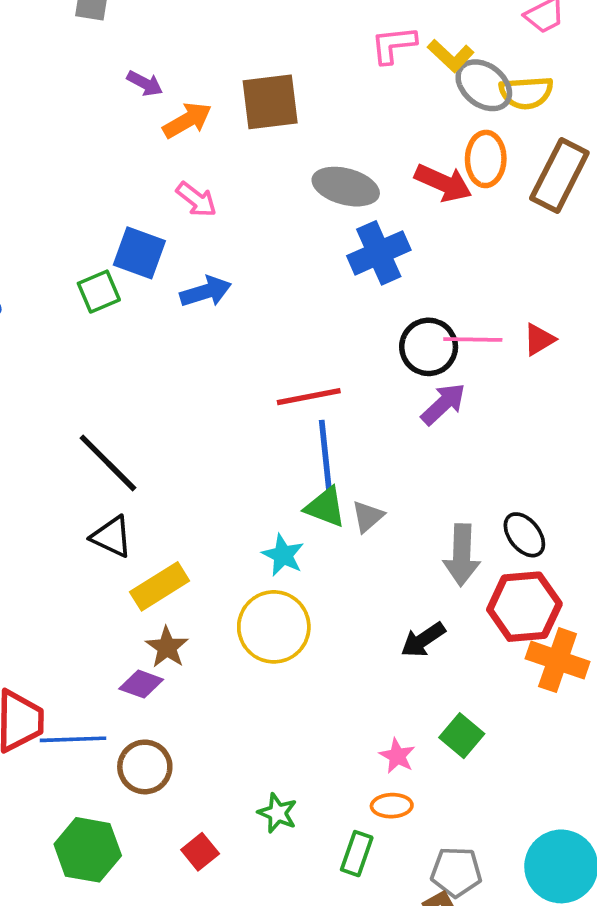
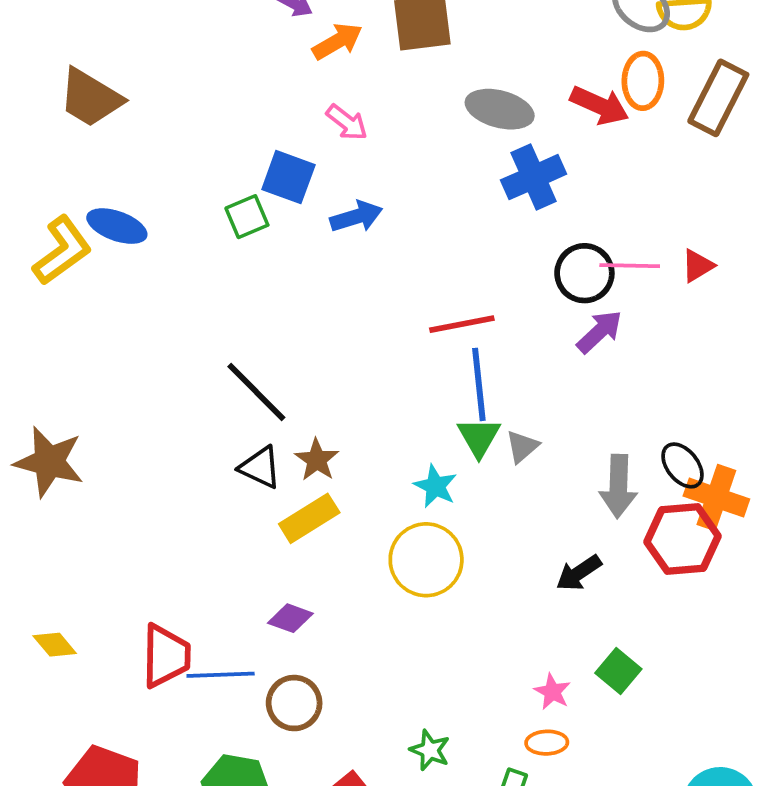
green triangle: (325, 507) -> (479, 437), turned 39
brown star: (167, 647) -> (317, 460), moved
orange cross: (558, 660) -> (716, 498), moved

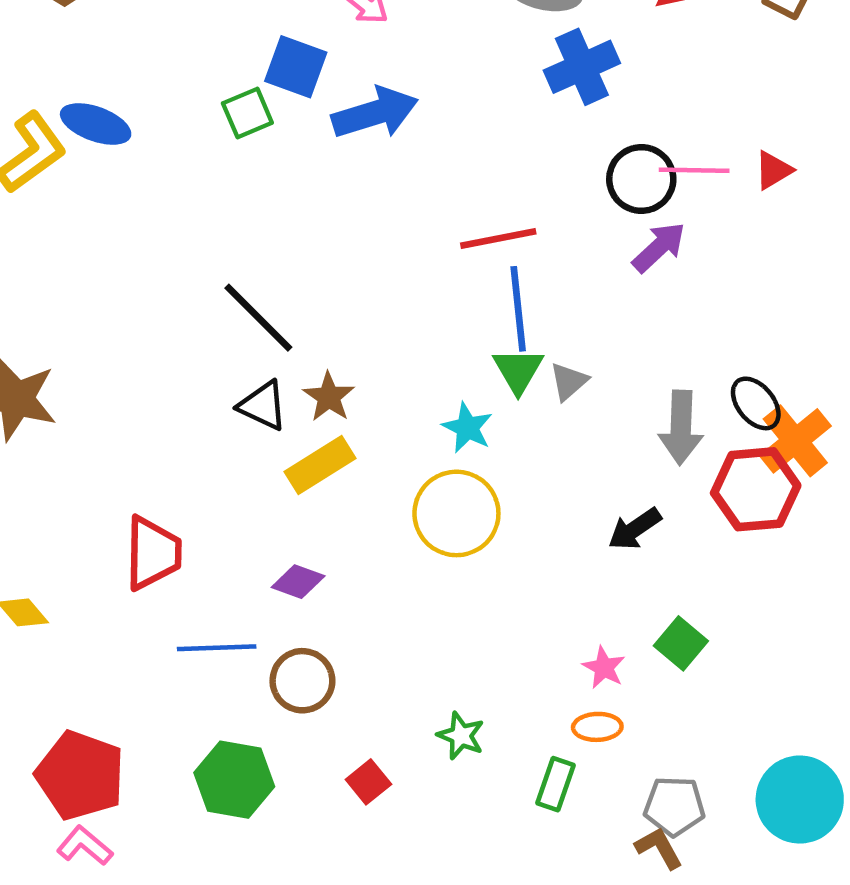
blue arrow: (356, 217) -> (375, 113), size x1.4
orange cross: (716, 498) -> (795, 441), turned 32
red trapezoid: (166, 656) -> (153, 553), moved

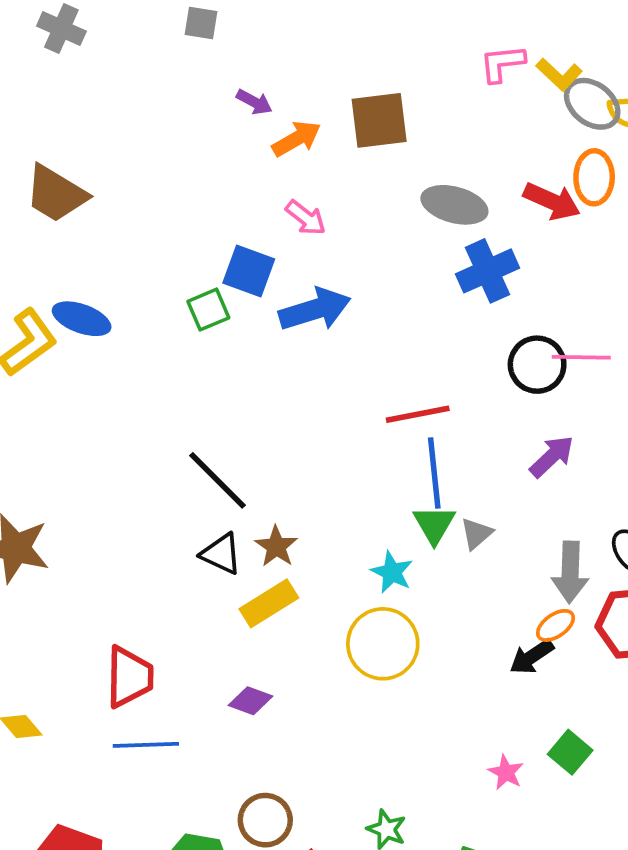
purple arrow: (659, 247) -> (552, 456), moved
blue line: (217, 648) -> (146, 745), moved
brown circle: (302, 681) -> (265, 820), moved
orange ellipse: (597, 727) -> (555, 625), moved, turned -33

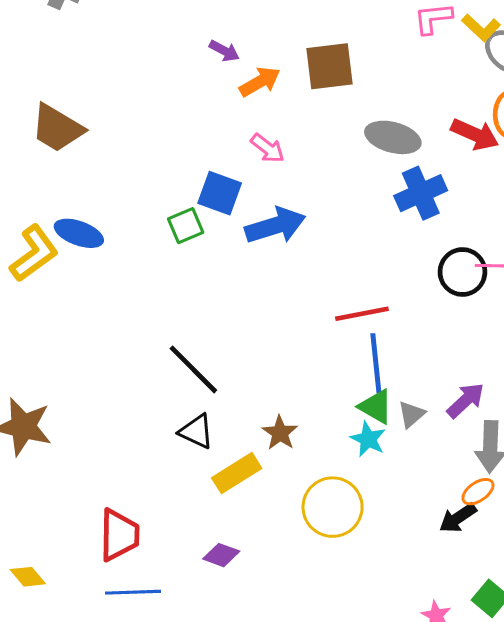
purple arrow: (552, 456) -> (466, 400), moved
green triangle: (434, 524) -> (376, 407), turned -30
brown star: (276, 546) -> (280, 433), moved
cyan star: (392, 572) -> (368, 439), moved

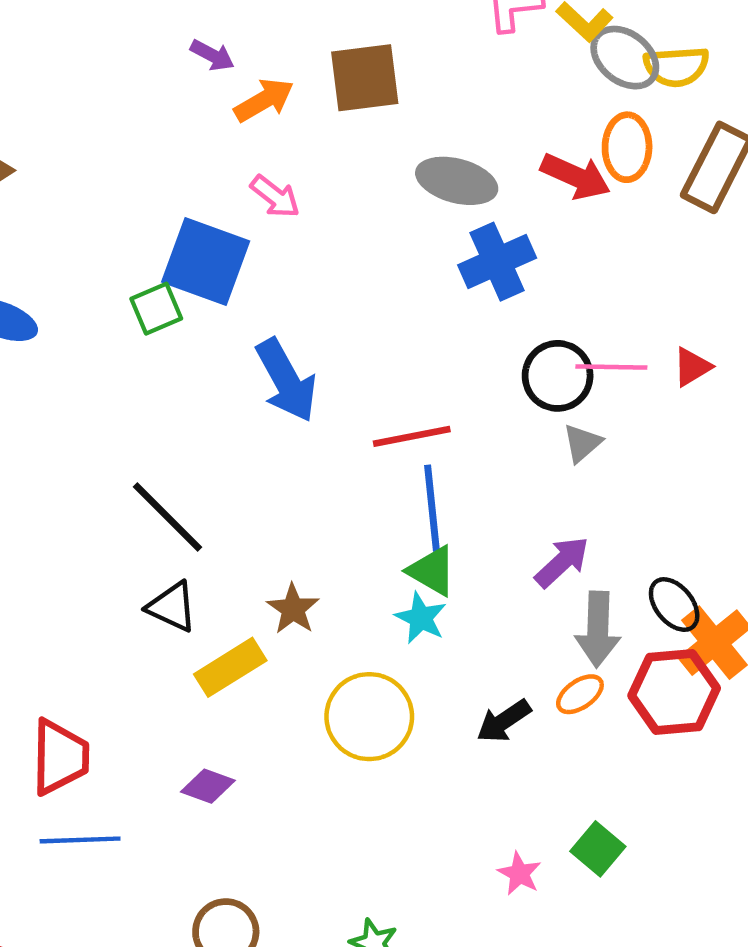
blue square: (220, 193) -> (206, 262), size x1.4
blue arrow: (275, 226) -> (286, 380), moved, turned 78
gray triangle: (411, 414) -> (582, 443), moved
black arrow: (458, 518) -> (504, 721), moved

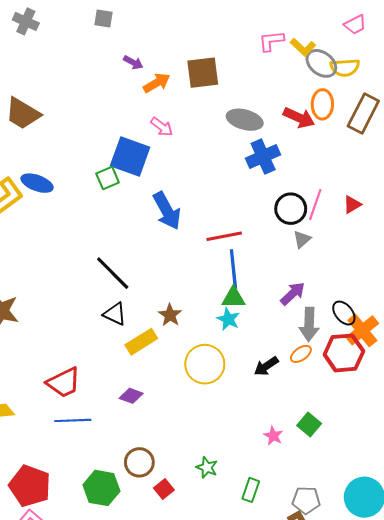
pink line: (611, 367) -> (315, 205), turned -72
green triangle: (432, 571) -> (233, 298), turned -30
red trapezoid: (60, 757) -> (64, 383), turned 63

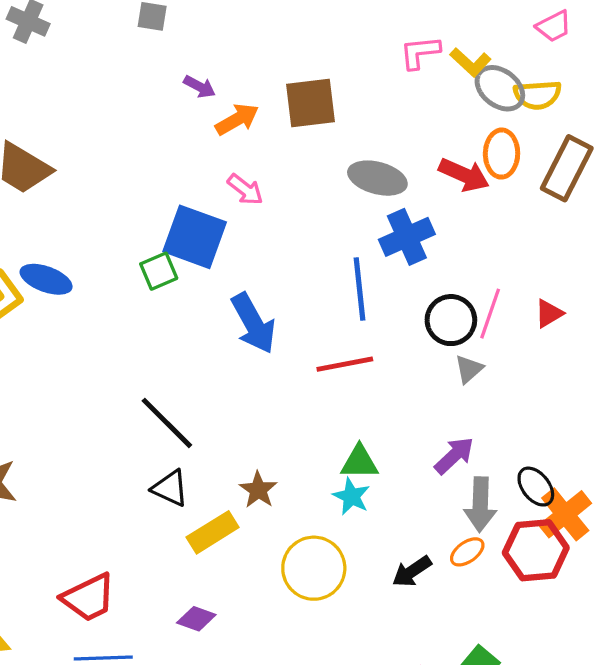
blue line: (233, 269) -> (359, 289), moved

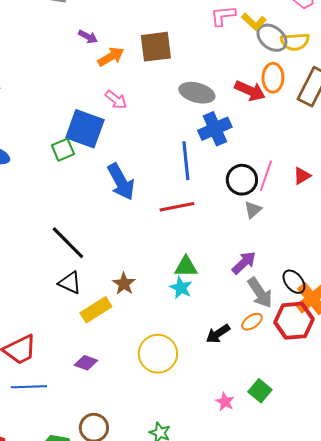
gray arrow: (480, 505) -> (260, 293), turned -36
yellow circle: (314, 568) -> (158, 354), moved

